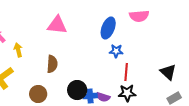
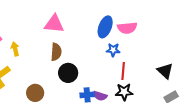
pink semicircle: (139, 16) -> (127, 28), moved
brown semicircle: (52, 64) -> (56, 52), moved
black circle: (77, 90) -> (68, 73), moved

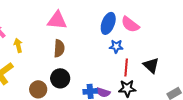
pink semicircle: (127, 28) -> (130, 24), turned 42
black triangle: (165, 71) -> (151, 65), moved
black circle: (68, 73) -> (60, 78), moved

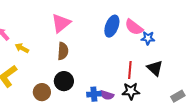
pink triangle: (57, 20) -> (61, 23), turned -45
yellow arrow: (18, 45) -> (22, 48), turned -48
blue star: (116, 46) -> (148, 38), moved

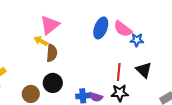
yellow arrow: (22, 48) -> (41, 41), moved

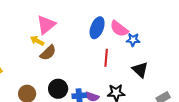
brown semicircle: (52, 53) -> (48, 53), turned 42
red line: (119, 72) -> (106, 58), moved
black circle: (53, 83) -> (58, 89), moved

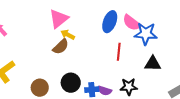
blue star: (133, 40) -> (146, 34), size x1.6
yellow arrow: (37, 41) -> (68, 35), moved
black triangle: (140, 70) -> (153, 64), turned -42

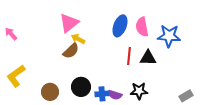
pink semicircle: (132, 23) -> (142, 27), turned 42
blue star: (146, 34) -> (169, 36), moved
black triangle: (153, 64) -> (148, 58), moved

